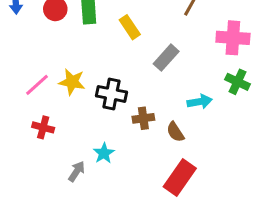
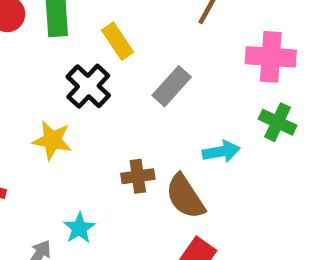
yellow star: (72, 82) -> (52, 140), moved
black cross: (111, 94) -> (88, 86), moved, turned 32
brown semicircle: (175, 132) -> (185, 197), size x1.5

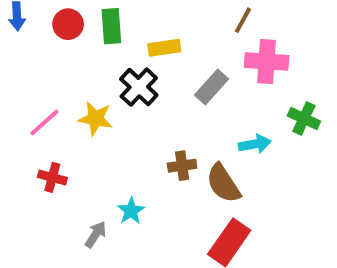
yellow rectangle: (118, 41) -> (164, 48), turned -64
pink cross: (271, 57) -> (267, 61), moved
yellow star: (52, 140) -> (96, 118), moved

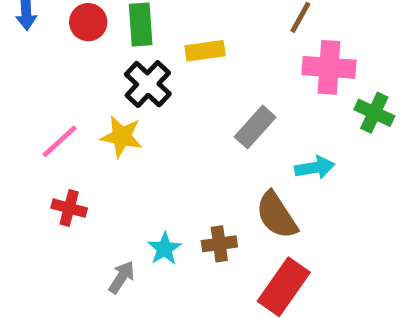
black cross: (139, 87) -> (148, 84), moved
gray rectangle: (212, 87) -> (255, 127), moved
green cross: (304, 118) -> (374, 113), moved
brown cross: (182, 166) -> (219, 244), moved

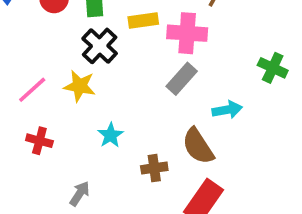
pink cross: (329, 67) -> (187, 33), moved
cyan star: (164, 249) -> (111, 135), moved

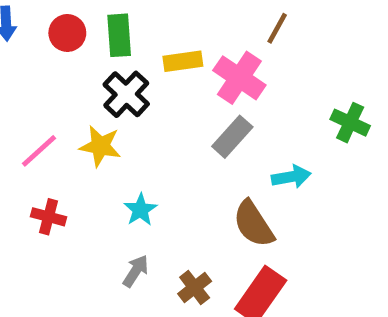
pink cross: (187, 33) -> (239, 78), turned 30
brown cross: (154, 168) -> (195, 288), moved, turned -30
gray arrow: (80, 194) -> (136, 271), moved

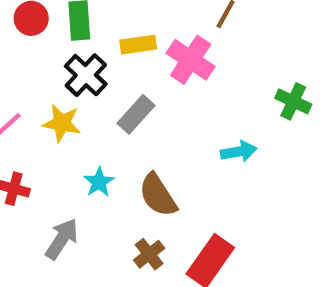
gray rectangle: (232, 137) -> (136, 114), moved
brown semicircle: (254, 224) -> (158, 195), moved
gray arrow: (136, 271) -> (62, 239), moved, size x1.4

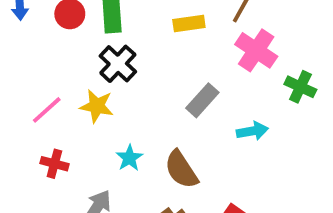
yellow rectangle: (138, 45) -> (189, 23), moved
pink cross: (191, 60) -> (256, 50), moved
gray rectangle: (136, 114) -> (202, 100), moved

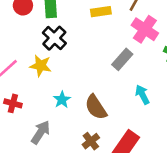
gray rectangle: (202, 100) -> (122, 59), moved
cyan arrow: (252, 131) -> (142, 95), moved, turned -108

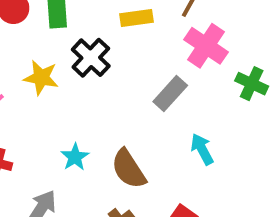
black cross: (54, 38) -> (91, 58), moved
yellow star: (41, 66) -> (41, 78), moved

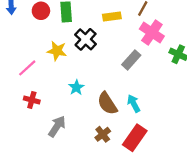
cyan arrow: (202, 149) -> (134, 103), moved
cyan star: (75, 157) -> (76, 87), moved

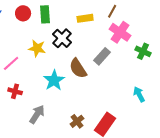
cyan star: (76, 87) -> (54, 80), size x1.5
brown semicircle: (107, 103) -> (78, 68), moved
cyan arrow: (134, 103) -> (139, 94), moved

